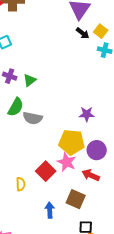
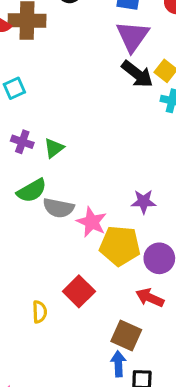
black arrow: (83, 33) -> (137, 74), size x1.5
green semicircle: (16, 107) -> (32, 191), turned 30
pink star: (67, 162) -> (92, 222), moved
blue arrow: (50, 210) -> (118, 364), moved

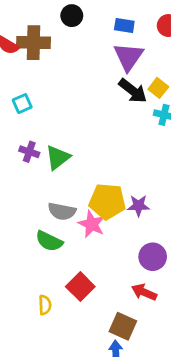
green triangle: (54, 148) -> (58, 157), size x1.4
green semicircle: (32, 191) -> (49, 241), moved, turned 56
yellow pentagon: (120, 246) -> (107, 201), moved

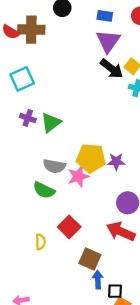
cyan square: (22, 104) -> (22, 79), size x1.5
pink star: (92, 224) -> (78, 176), turned 30
red arrow: (144, 292) -> (121, 231), size x1.4
brown square: (123, 326) -> (90, 259), moved

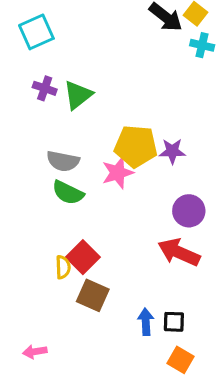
gray semicircle: (54, 166) -> (63, 161), moved
red square: (69, 227) -> (83, 257), moved
brown square: (90, 259) -> (93, 295), moved
black square: (115, 291) -> (174, 322), moved

